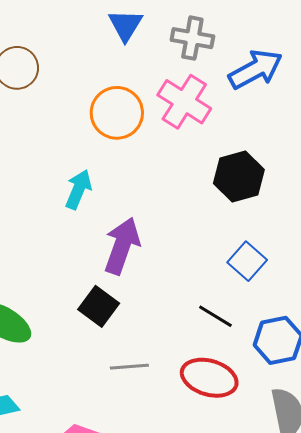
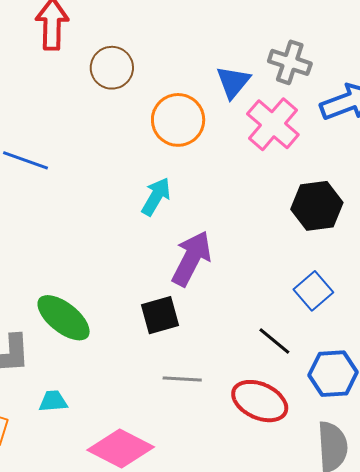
blue triangle: (126, 25) -> (233, 82), moved
orange circle: (117, 113) -> (178, 120), moved
black square: (99, 306) -> (160, 315), turned 30

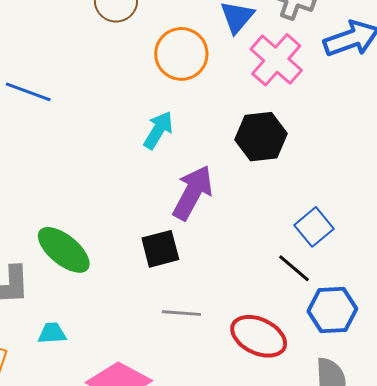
black hexagon: (317, 206) -> (261, 137), moved
black line: (274, 341) -> (294, 268), moved

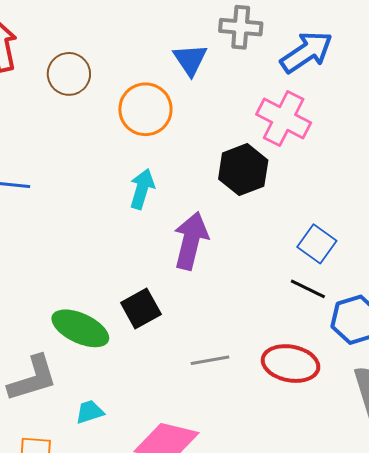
pink cross: (276, 60) -> (284, 119), moved
black square: (160, 249) -> (141, 308), moved

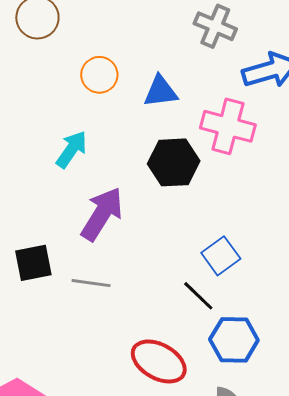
blue triangle: (190, 60) -> (161, 92), moved, turned 39
orange circle: (145, 109) -> (99, 75), size x0.7
pink cross: (284, 119) -> (228, 126), turned -30
gray line: (210, 360) -> (91, 283), moved

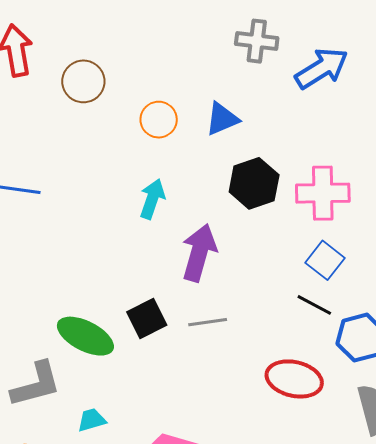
pink cross: (228, 126) -> (323, 193), moved

